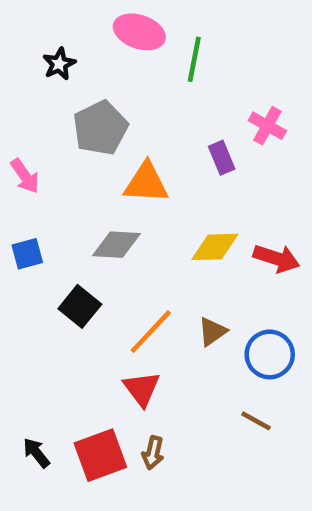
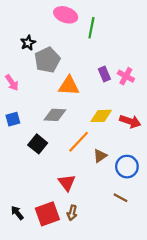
black star: (59, 64) -> (28, 43), moved
pink cross: (267, 126) -> (126, 76), moved
orange line: (151, 332) -> (79, 142), moved

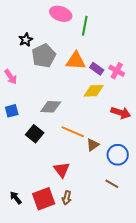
purple rectangle: (104, 74) -> (97, 69), turned -32
orange triangle: (69, 86) -> (76, 61), moved
yellow diamond: (101, 116) -> (94, 91), moved
orange line: (79, 142) -> (73, 132), turned 70

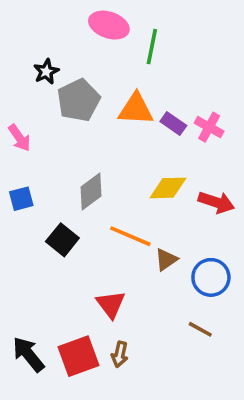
yellow diamond: (94, 91) -> (168, 188), moved
gray diamond: (51, 107) -> (91, 191), turned -40
black arrow: (16, 198) -> (28, 354), size x1.5

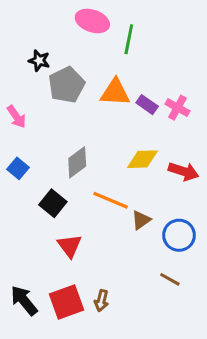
black star: (46, 72) -> (39, 60), turned -30
blue square: (21, 199) -> (18, 168), turned -35
red triangle: (111, 304) -> (70, 246), moved

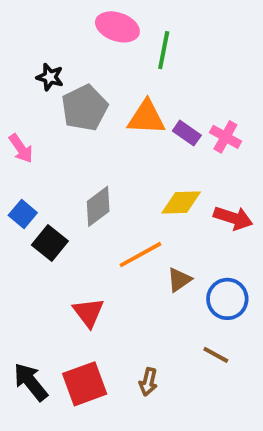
orange line: (111, 200) -> (141, 255), turned -52
black square: (53, 203) -> (50, 243), moved
brown arrow: (102, 301) -> (148, 382), moved

